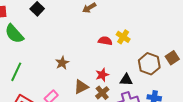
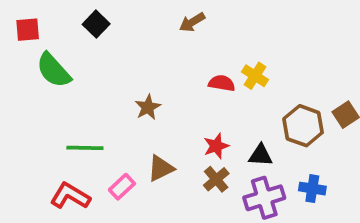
brown star: (62, 63) -> (148, 107), moved
green line: (16, 72) -> (85, 148), moved, turned 66
brown triangle: (81, 87) -> (161, 168), moved

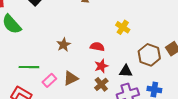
red semicircle: (222, 83) -> (97, 47), moved
pink rectangle: (122, 187) -> (49, 80), moved

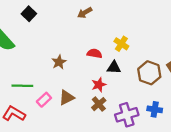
red semicircle: (97, 47) -> (94, 53), moved
black triangle: (126, 71) -> (114, 67), moved

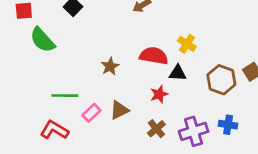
red semicircle: (94, 53) -> (154, 56), size x1.5
brown cross: (99, 104) -> (156, 129), moved

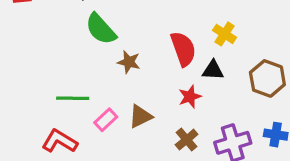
green semicircle: (42, 40) -> (101, 29), moved
red semicircle: (154, 56) -> (183, 49), turned 60
brown star: (110, 66) -> (129, 62), turned -30

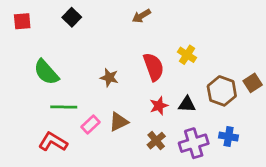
green semicircle: (101, 29) -> (46, 72), moved
black triangle: (213, 70) -> (187, 104), moved

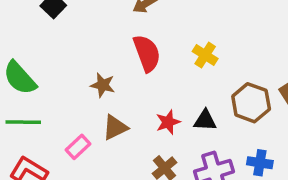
red semicircle: (153, 67) -> (147, 53), moved
green line: (64, 107) -> (23, 122), moved
brown triangle: (119, 122) -> (115, 127), moved

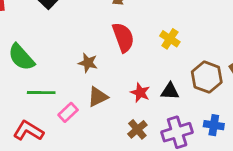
green line: (23, 122) -> (41, 93), moved
red star: (168, 122) -> (140, 93), turned -30

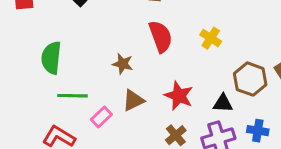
green semicircle: (21, 57) -> (51, 58), turned 48
black triangle: (170, 91) -> (223, 103), moved
red star: (140, 93) -> (179, 96), size x1.4

